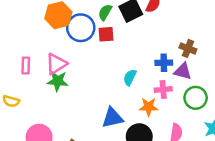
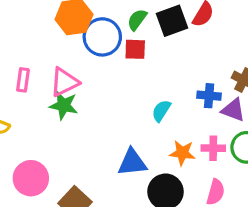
pink cross: (163, 90) -> (213, 148), moved

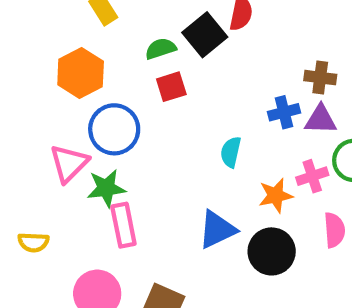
green semicircle: (137, 20) -> (161, 49), turned 55
blue circle: (102, 37) -> (114, 129), moved
pink rectangle: (23, 80) -> (123, 225), moved, size x1.4
pink triangle: (64, 82) -> (69, 163), moved

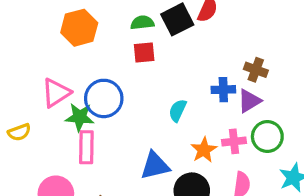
purple triangle: (321, 119) -> (249, 101), turned -45
blue circle: (114, 129) -> (104, 98), moved
orange star: (276, 196) -> (204, 150), turned -30
yellow semicircle: (33, 242) -> (19, 132), moved, turned -35

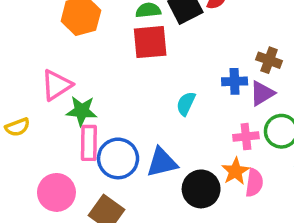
red square: (144, 52) -> (150, 42), size x1.5
blue circle: (104, 98) -> (118, 158), moved
orange star: (204, 150) -> (235, 171), moved

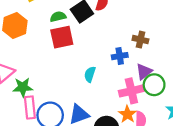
purple triangle: (262, 93) -> (144, 72), moved
pink cross: (246, 137) -> (131, 91), size x1.5

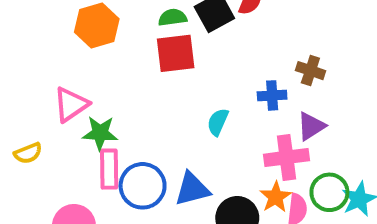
green circle: (154, 85) -> (329, 192), moved

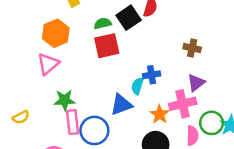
blue cross: (272, 95) -> (152, 75), moved
pink triangle: (71, 104) -> (48, 64), moved
blue triangle: (192, 189) -> (121, 105), moved
orange star: (276, 197) -> (160, 114), moved

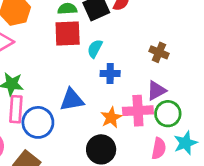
cyan semicircle: (137, 86) -> (95, 49), moved
green circle: (212, 123) -> (168, 114), moved
pink semicircle: (192, 136) -> (159, 148), moved

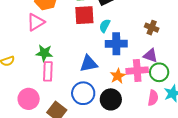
blue cross: (110, 74) -> (116, 44), size x1.5
purple triangle: (156, 91) -> (150, 56), turned 49
blue circle: (38, 122) -> (83, 93), moved

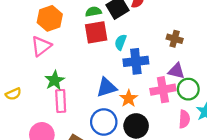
green star: (44, 53) -> (55, 80), turned -30
orange star: (118, 76) -> (129, 98), moved

